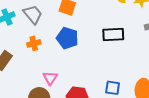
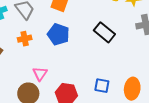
black rectangle: (113, 35) -> (104, 32), turned 40

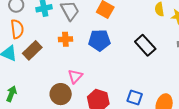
blue pentagon: (58, 34) -> (99, 40), turned -30

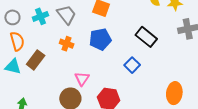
orange cross: (65, 39) -> (67, 44), turned 32
blue square: (135, 98) -> (132, 65), moved, turned 35

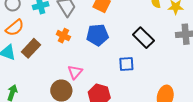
orange semicircle: (17, 41) -> (15, 28), turned 60
blue square: (132, 65) -> (126, 64), turned 35

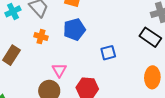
black rectangle: (143, 38) -> (150, 37), moved

